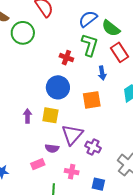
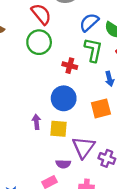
green circle: (23, 33) -> (39, 42), moved
purple arrow: (27, 116) -> (36, 122), moved

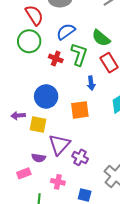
blue semicircle: (89, 22) -> (66, 32), moved
red cross: (70, 66) -> (56, 58), moved
purple arrow: (36, 122) -> (18, 116), turned -96

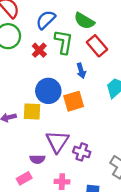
red cross: (56, 58) -> (39, 50), turned 32
blue circle: (46, 96) -> (48, 91), moved
yellow square: (38, 124) -> (32, 111), moved

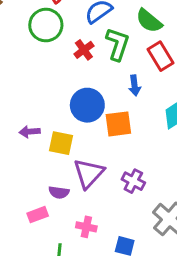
yellow square: (32, 111) -> (61, 143), moved
purple cross: (82, 152) -> (133, 181), moved

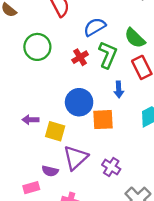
green circle: (46, 25) -> (37, 47), moved

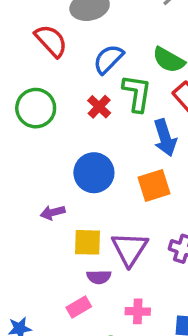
blue arrow: (119, 89) -> (165, 138), size x1.5
blue circle: (79, 102) -> (94, 173), moved
yellow square: (55, 131) -> (88, 242), moved

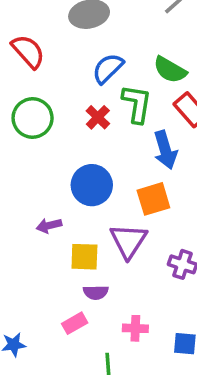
red semicircle: (51, 41) -> (28, 51), moved
purple triangle: (130, 249) -> (128, 241), moved

